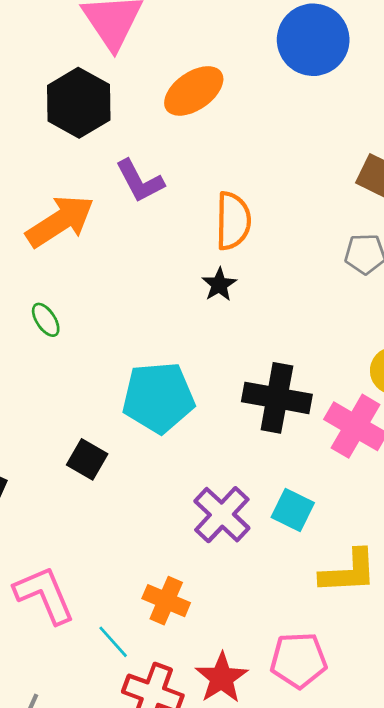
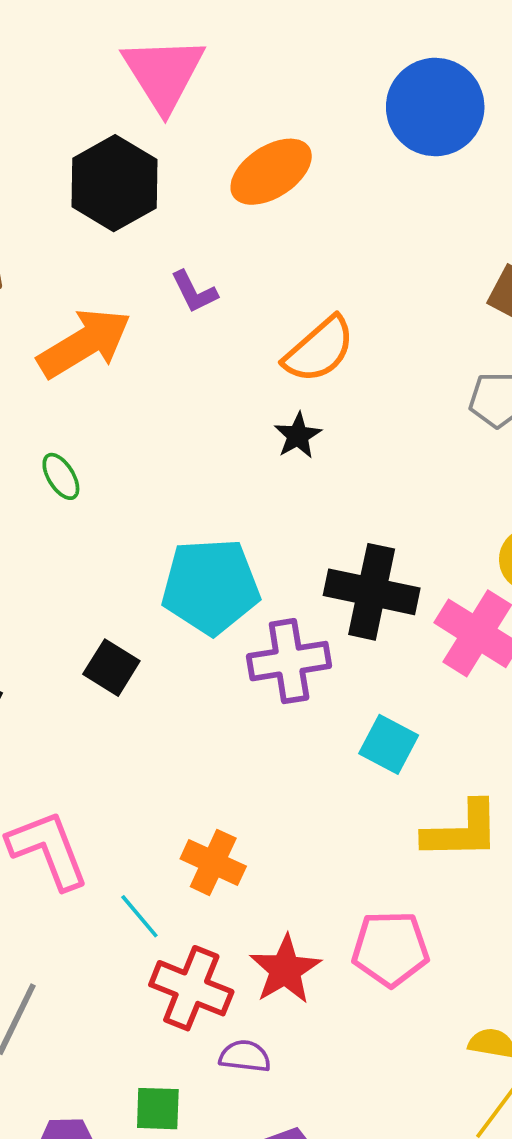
purple L-shape: (140, 181) -> (194, 292), size x0.7
orange semicircle: (233, 221) -> (319, 350), turned 46
purple cross: (222, 515) -> (289, 661), moved, turned 36

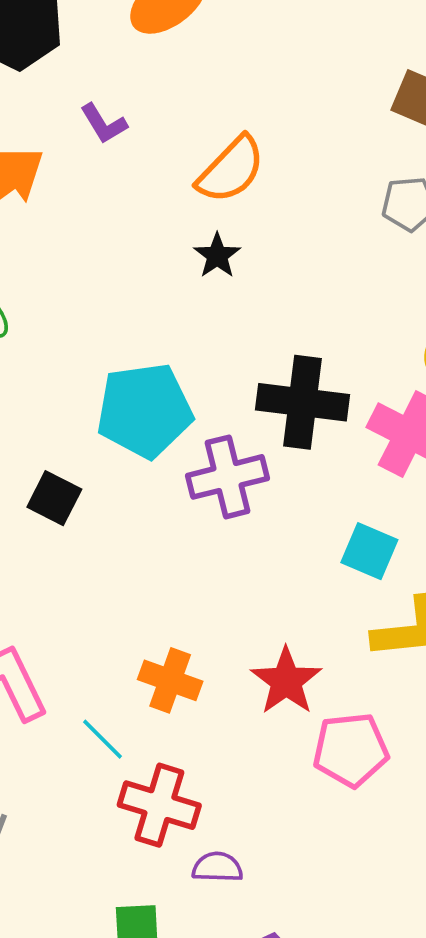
cyan square: (389, 744) -> (369, 551), moved
red star: (285, 970) -> (286, 681), moved

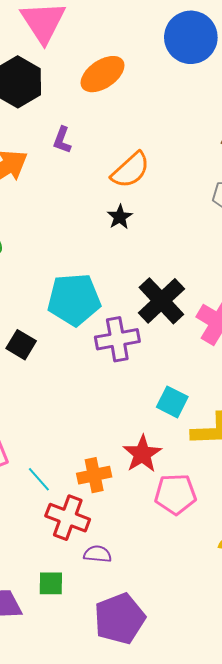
purple L-shape: (104, 124) -> (62, 140), turned 48
black cross: (302, 402) -> (161, 301), turned 36
cyan square: (369, 551) -> (172, 402), moved
orange cross: (170, 680) -> (94, 475), moved, turned -36

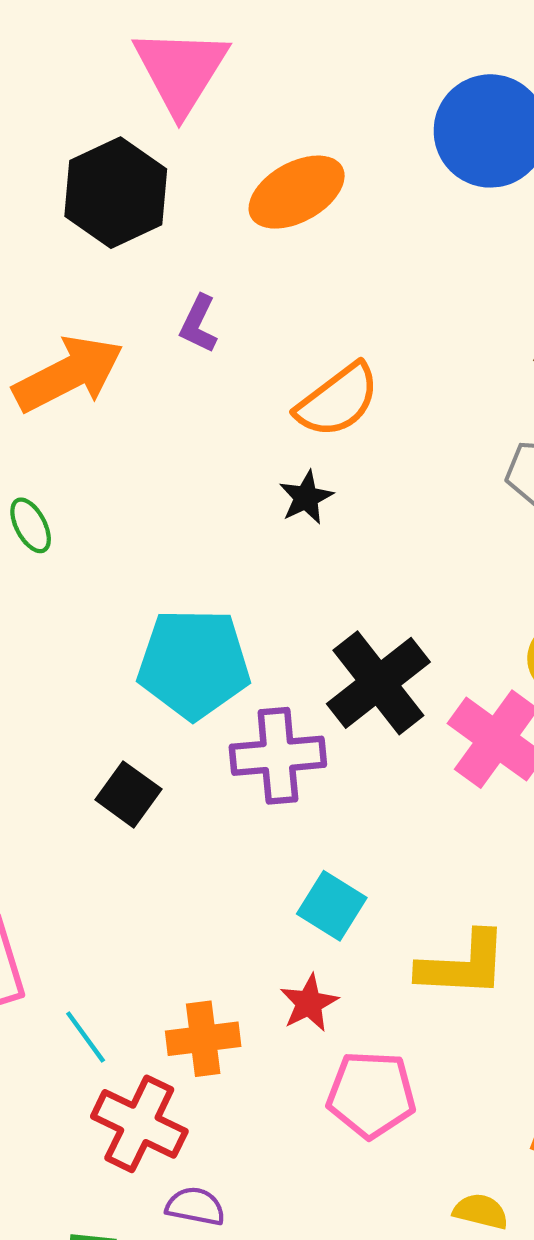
black square: (21, 345) -> (128, 794), moved
cyan square: (172, 402) -> (332, 906), moved
red star: (142, 454) -> (309, 1003), size x0.7

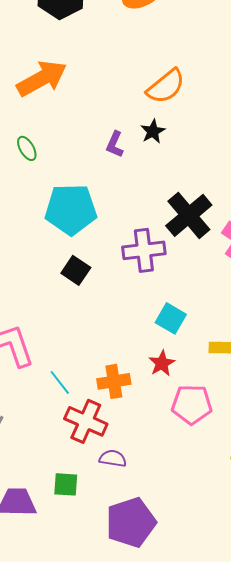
purple L-shape: (199, 324) -> (115, 144), moved
cyan pentagon: (194, 664) -> (71, 209), moved

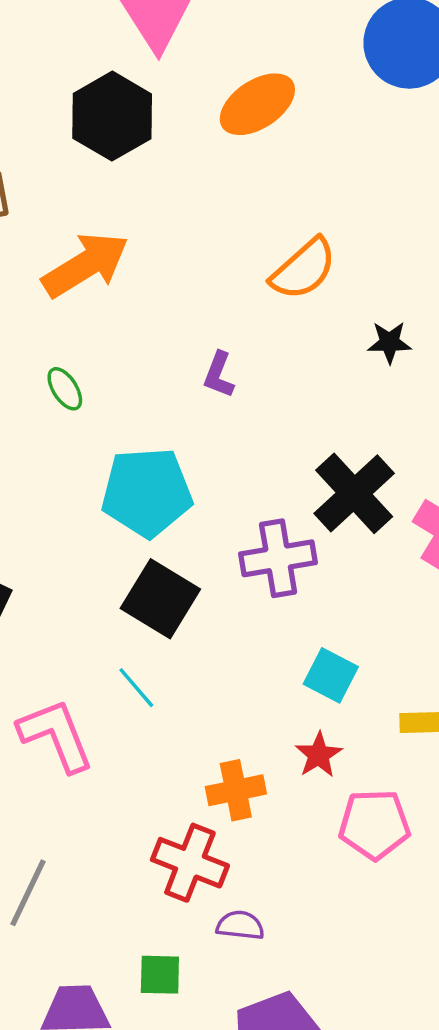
black star: (153, 131) -> (389, 342), moved, turned 30
black square: (76, 270) -> (160, 599), size x1.5
cyan line: (60, 382) -> (136, 688), moved

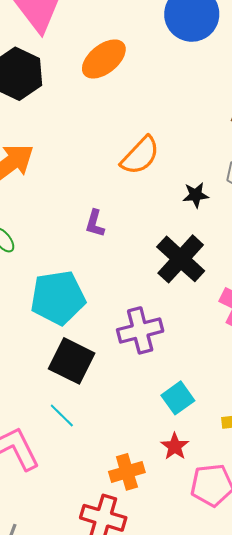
black cross: (354, 493) -> (181, 259), moved
cyan square: (331, 675) -> (178, 398), turned 32

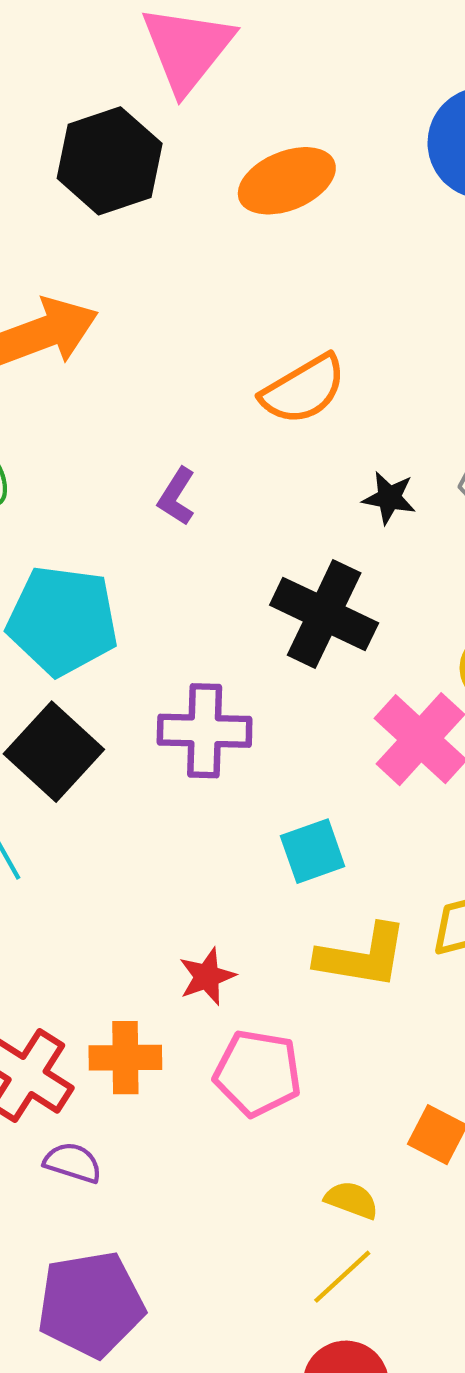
black cross: (181, 259) -> (324, 614), turned -33
cyan square: (178, 398) -> (313, 851), moved
orange cross: (127, 472) -> (125, 1058), moved

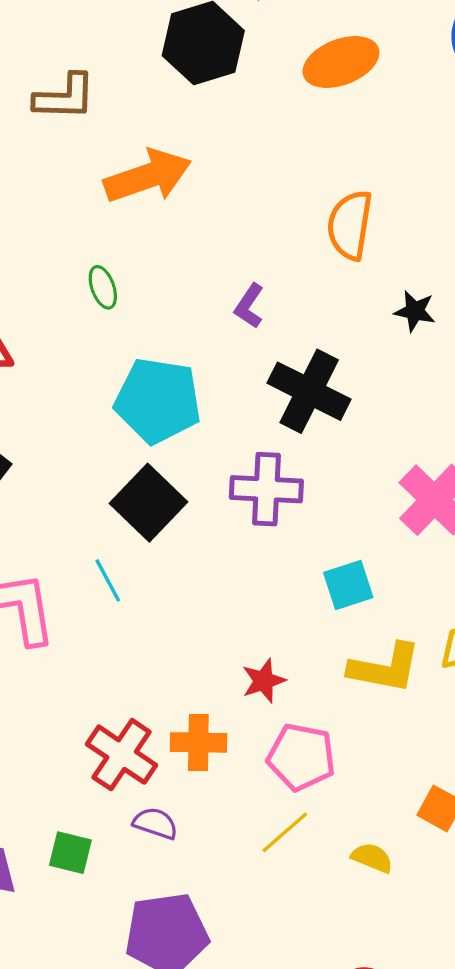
orange semicircle: (303, 389) -> (350, 225), turned 128
black cross: (324, 614) -> (309, 391), moved
yellow line: (342, 1277) -> (285, 832), moved

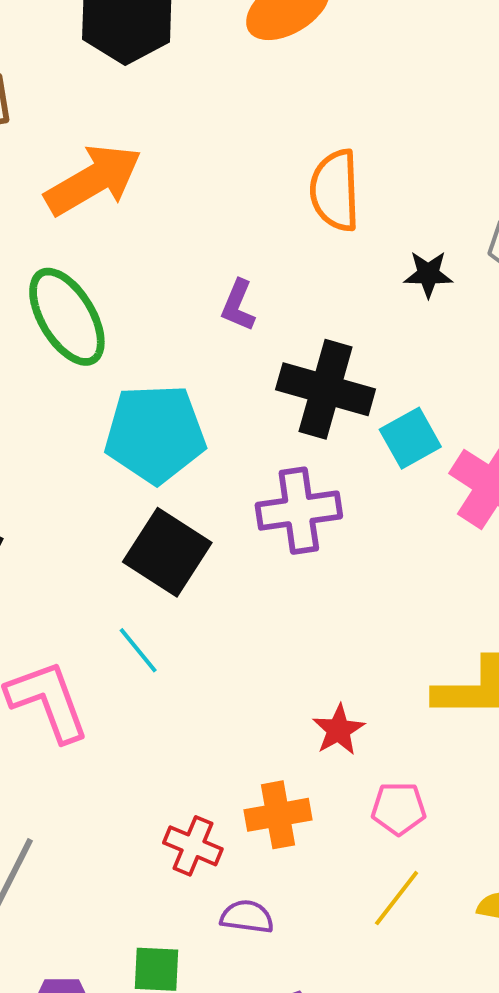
green ellipse: (103, 287) -> (67, 317), size x2.0
cyan square: (348, 585) -> (410, 438), moved
red cross: (122, 755) -> (193, 846), size x0.7
pink pentagon: (301, 757) -> (399, 808), size x0.7

